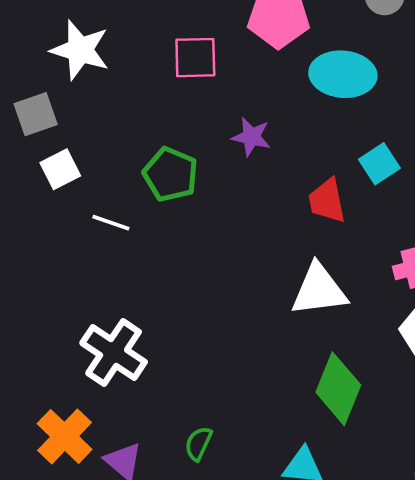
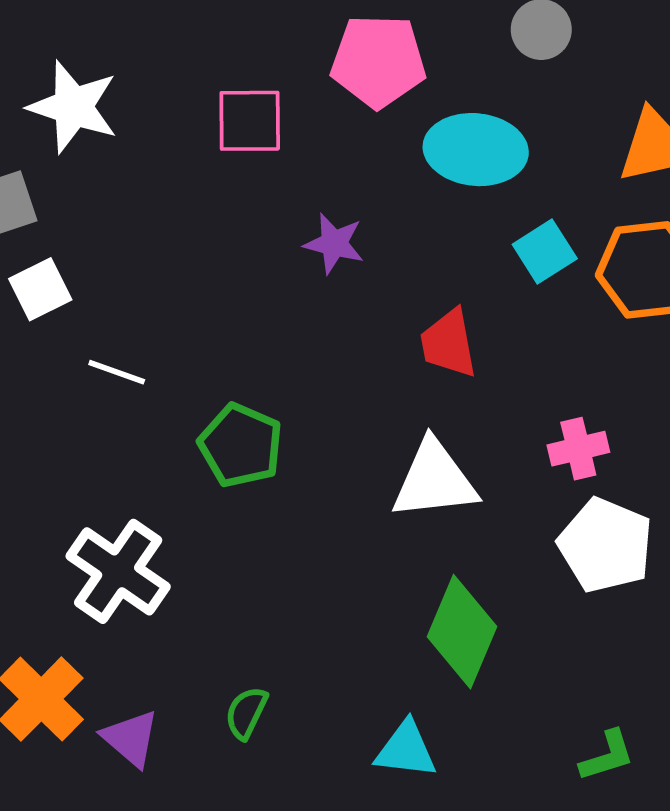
cyan square: (379, 164) -> (545, 252), moved
green pentagon: (170, 174) -> (241, 445), moved

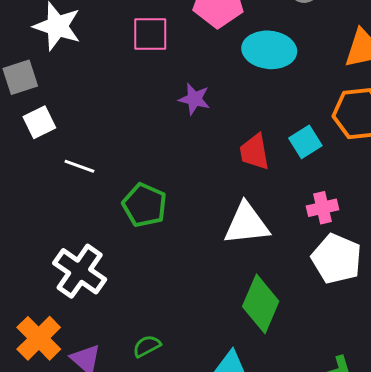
cyan square: (545, 252) -> (305, 142), moved
green semicircle: (246, 713) -> (147, 346), turned 36

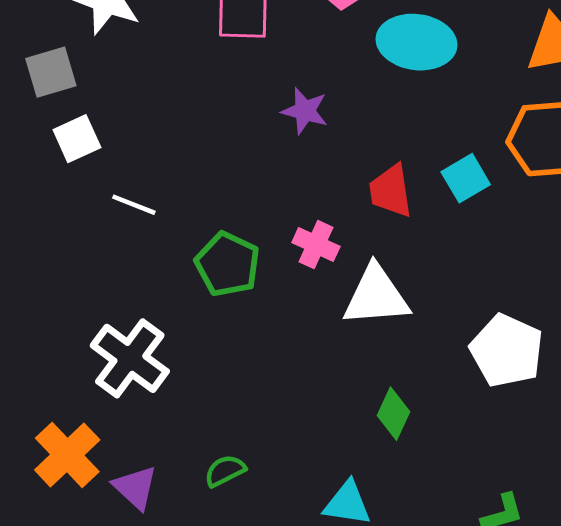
pink cross: (323, 208) -> (316, 245), moved, turned 36
green diamond: (261, 304) -> (394, 414), size x0.6

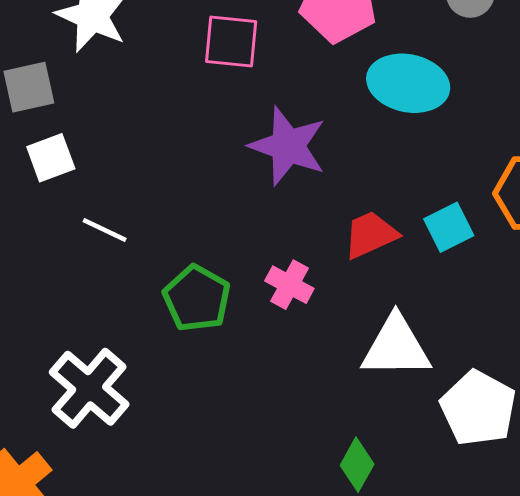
purple star: (305, 111) -> (288, 146), size x1.6
red trapezoid: (391, 191) -> (370, 235), turned 70
white triangle: (376, 296) -> (396, 347), moved

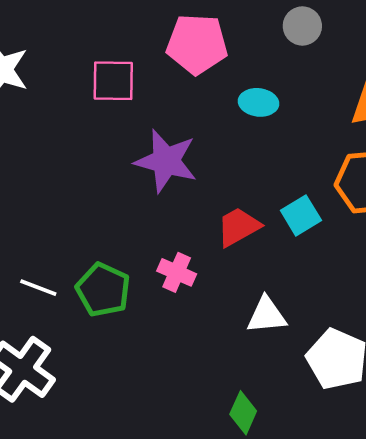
cyan ellipse: (408, 83) -> (259, 102), size x0.6
white line: (105, 230) -> (38, 288), moved
white triangle: (396, 347) -> (267, 315), size x0.7

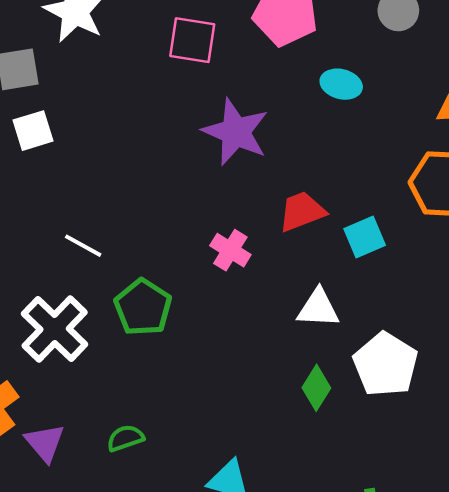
cyan square: (301, 215) -> (365, 237), moved
green pentagon: (103, 290) -> (143, 307), moved
green diamond: (243, 413) -> (316, 388), moved

